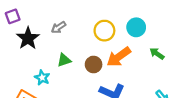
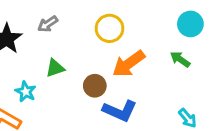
cyan circle: (136, 27) -> (190, 24), moved
brown circle: (94, 65) -> (95, 86), moved

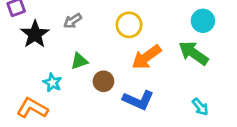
green arrow: (180, 59) -> (193, 53), size x1.6
brown circle: (95, 86) -> (103, 81), moved

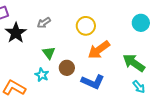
green arrow: (193, 53) -> (134, 63), moved
green triangle: (79, 61) -> (49, 53), turned -48
cyan star: (52, 83) -> (42, 75), moved

